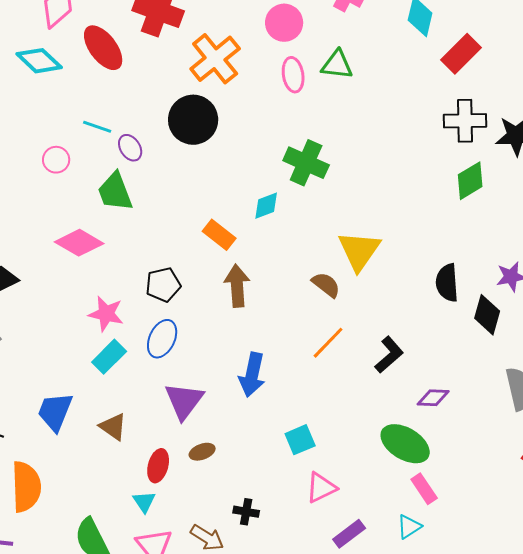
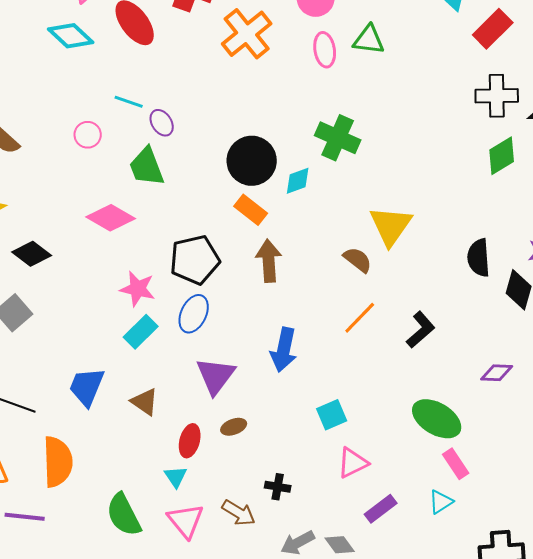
black circle: (193, 120) -> (252, 161), moved
black pentagon: (163, 285) -> (195, 260), size x1.4
purple diamond: (433, 398) -> (497, 373), moved

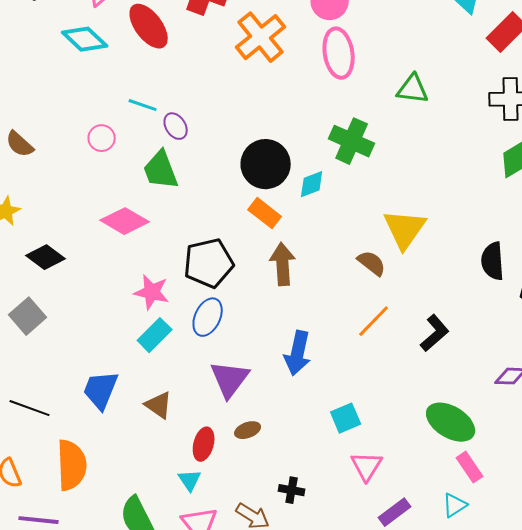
green triangle: (369, 40) -> (413, 89), moved
pink ellipse: (325, 50) -> (339, 53), size x1.4
pink triangle: (353, 463) -> (367, 466), turned -32

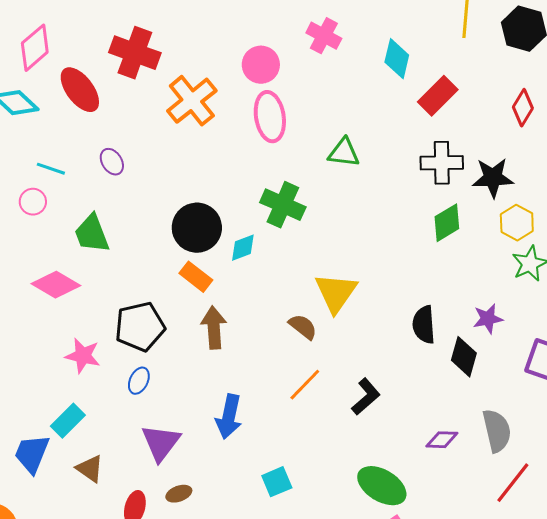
cyan line: (143, 105) -> (51, 169), moved
purple ellipse: (176, 126) -> (112, 162), moved
blue ellipse: (208, 317) -> (139, 381), size x0.7
cyan rectangle: (155, 335) -> (68, 421), moved

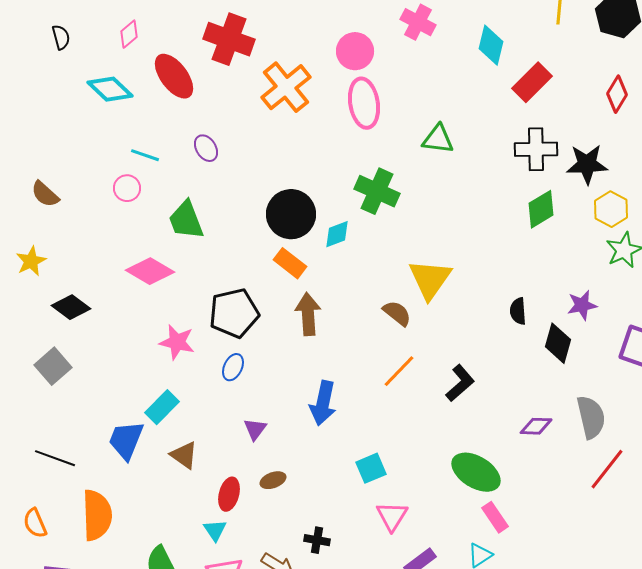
pink diamond: (35, 48) -> (129, 34), size x0.6
black semicircle: (424, 325) -> (518, 311), size x0.7
purple triangle: (161, 443) -> (255, 429), size x0.6

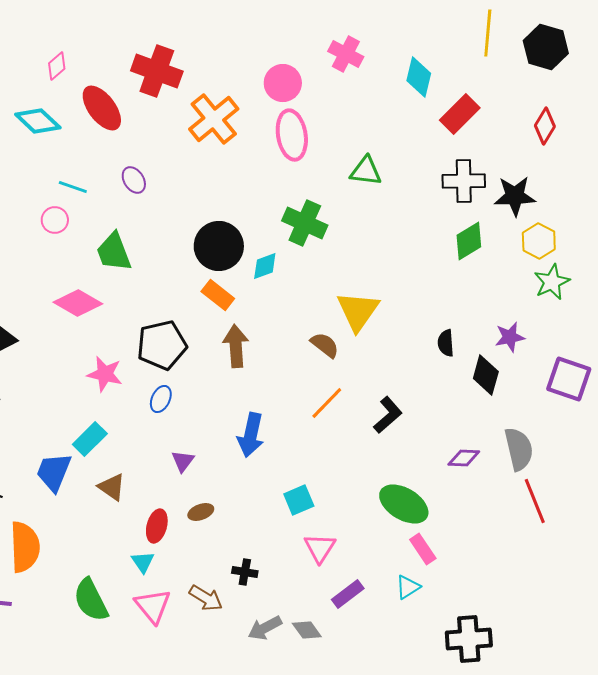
red line: (607, 469) -> (535, 501), turned -60

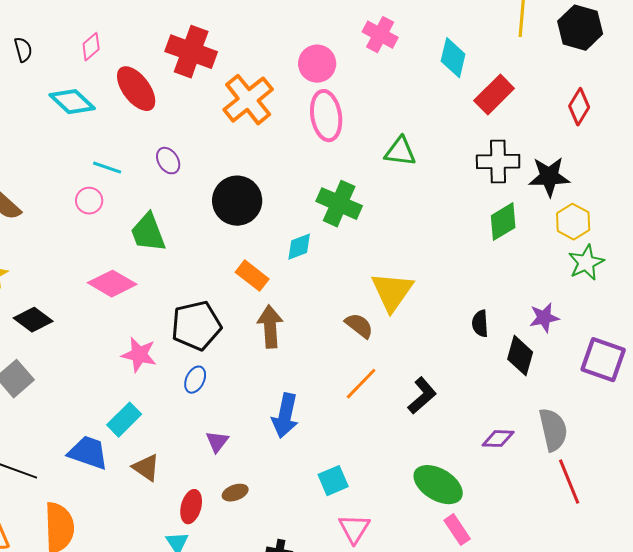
black circle: (219, 246) -> (237, 201), moved
blue trapezoid: (54, 472) -> (88, 453), turned 87

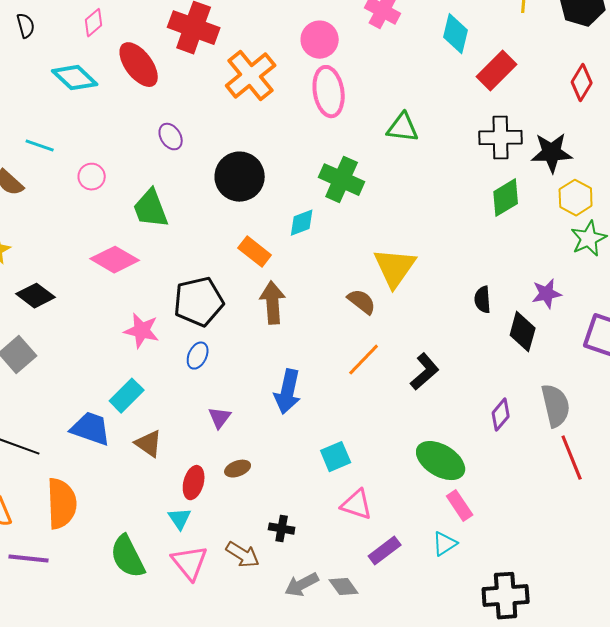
cyan line: (107, 168) -> (40, 146), moved
purple diamond: (498, 439) -> (501, 415), turned -52
pink triangle: (354, 529) -> (357, 505), turned -44

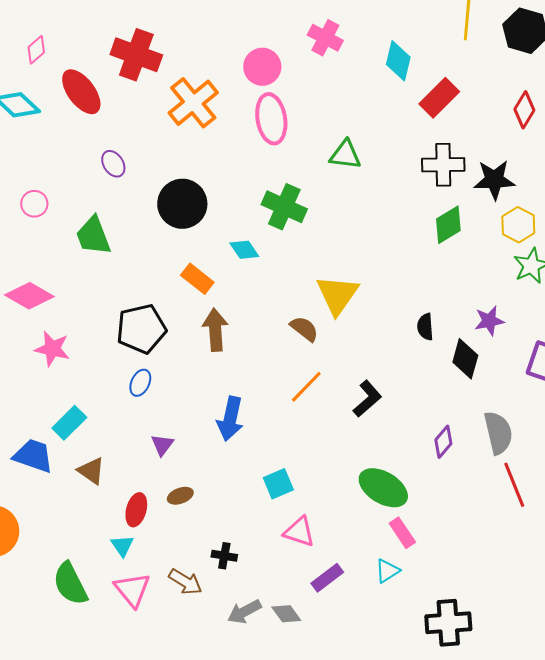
cyan diamond: (302, 223) -> (244, 250), turned 76
pink diamond: (115, 260) -> (29, 296), moved
pink star: (142, 331) -> (52, 349), moved

